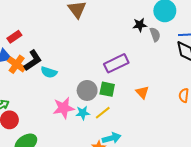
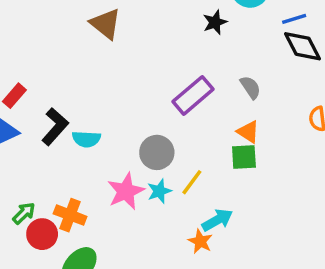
gray semicircle: (155, 34) -> (250, 87), moved
orange cross: (17, 64) -> (70, 215), moved
green square: (107, 89) -> (244, 157), moved

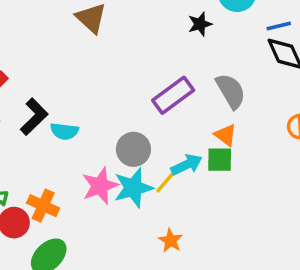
gray semicircle: (250, 87) -> (231, 91), size x1.5
cyan star: (159, 191) -> (133, 188), size x1.6
cyan arrow: (217, 220) -> (187, 165), moved

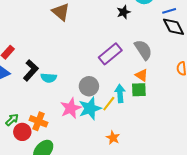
cyan arrow: (187, 165) -> (120, 93), turned -66

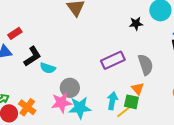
gray circle: (89, 86) -> (70, 88), moved
yellow line: (109, 104) -> (124, 112), moved

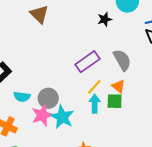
cyan semicircle: (48, 68) -> (22, 97), moved
cyan star: (80, 108) -> (62, 117), turned -30
yellow line: (124, 112) -> (94, 87), moved

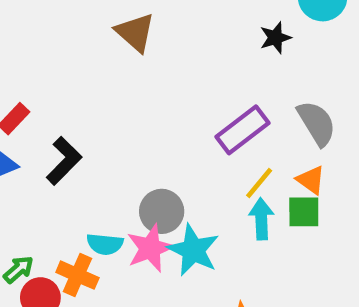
cyan semicircle: (22, 97) -> (105, 244), moved

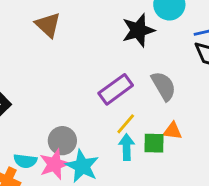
black star: (275, 38) -> (138, 30), size x1.6
orange triangle: (311, 180) -> (173, 131), moved, turned -30

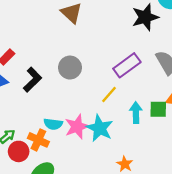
yellow line: (126, 124) -> (109, 95), moved
gray circle: (62, 141) -> (70, 68), moved

